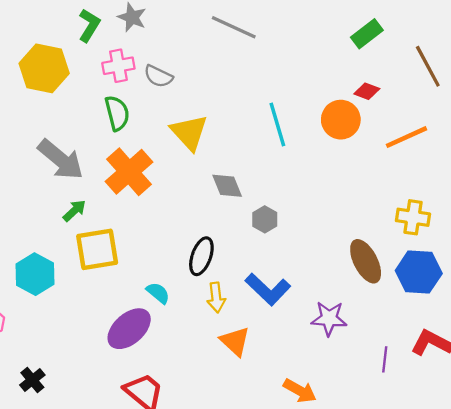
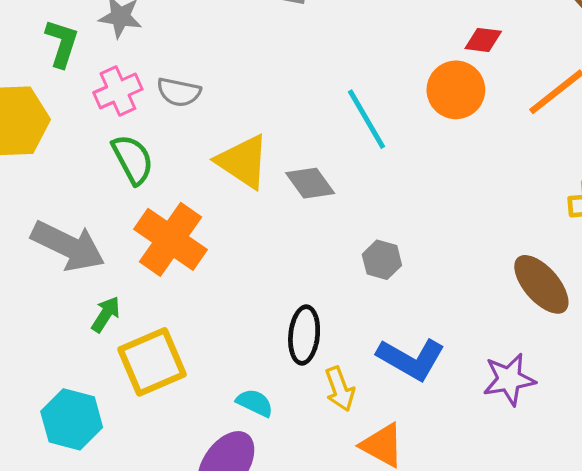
gray diamond: (227, 186) -> (310, 183), moved

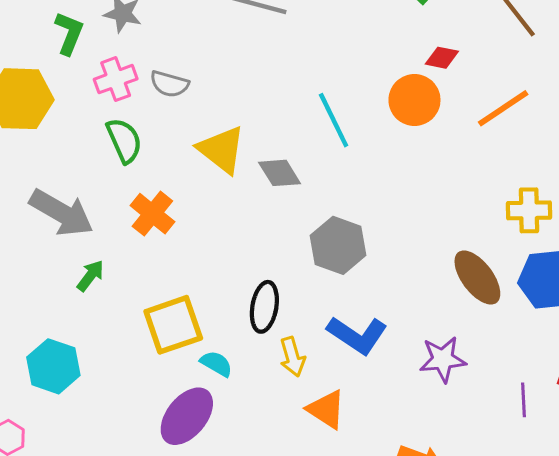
orange cross: (170, 239) -> (152, 214), size x0.7
gray hexagon: (382, 260) -> (338, 245), size x1.6
yellow square: (152, 362) -> (173, 325), moved

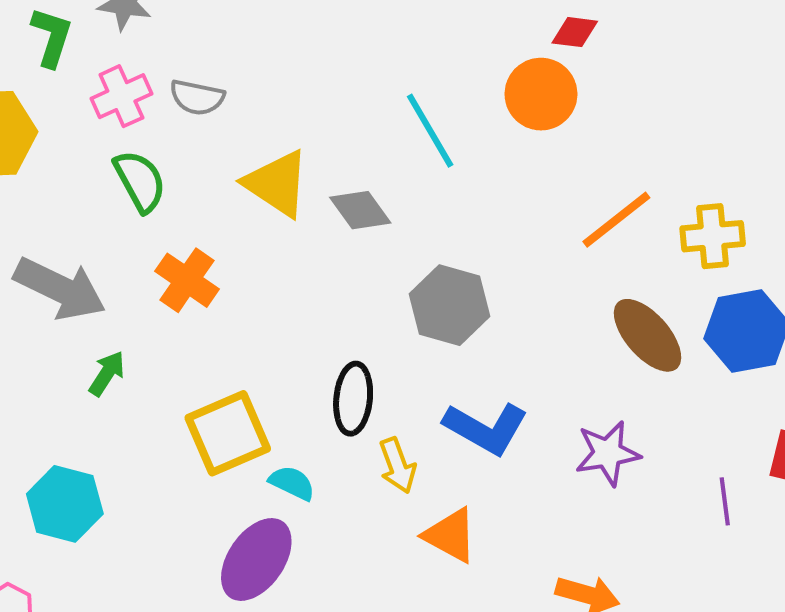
orange line: (503, 108) -> (616, 220), moved

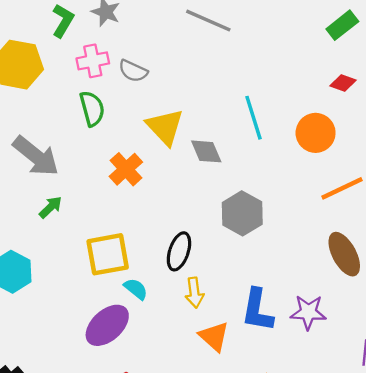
orange circle: (541, 94) -> (316, 133), moved
orange cross: (187, 280) -> (126, 169), moved
blue L-shape: (486, 428) -> (257, 310), moved, turned 57

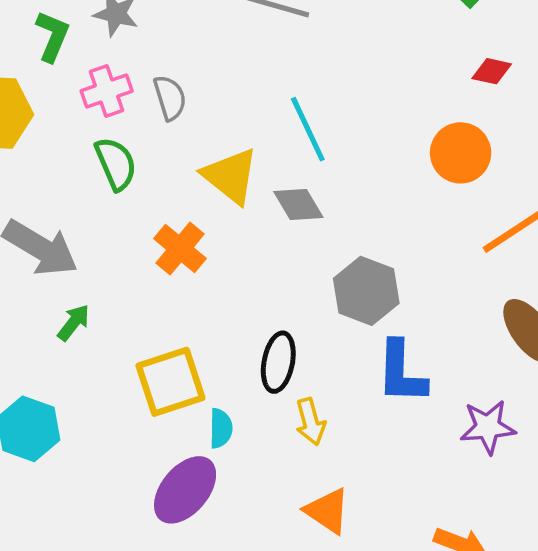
gray semicircle: (133, 71) -> (170, 98), turned -124
cyan line: (254, 118) -> (308, 129), moved
cyan semicircle: (136, 289) -> (221, 428), turned 60
blue L-shape: (257, 310) -> (401, 372), moved
orange triangle: (214, 337) -> (327, 511), moved

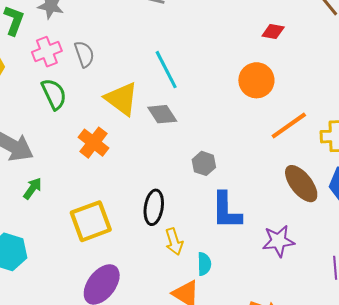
gray hexagon: (366, 291) -> (204, 163), size x0.6
cyan semicircle: (221, 428) -> (204, 264), moved

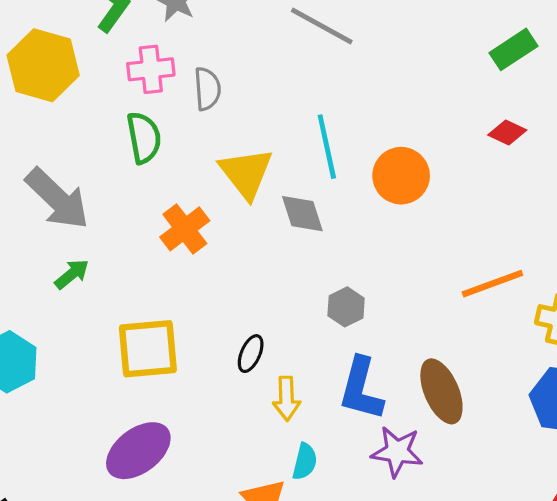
orange circle: (256, 80) -> (401, 176), moved
brown ellipse: (301, 184) -> (441, 391), moved
black ellipse: (154, 207) -> (251, 354), size x0.7
purple star: (278, 241) -> (397, 452), moved
yellow arrow: (174, 242) -> (287, 399), moved

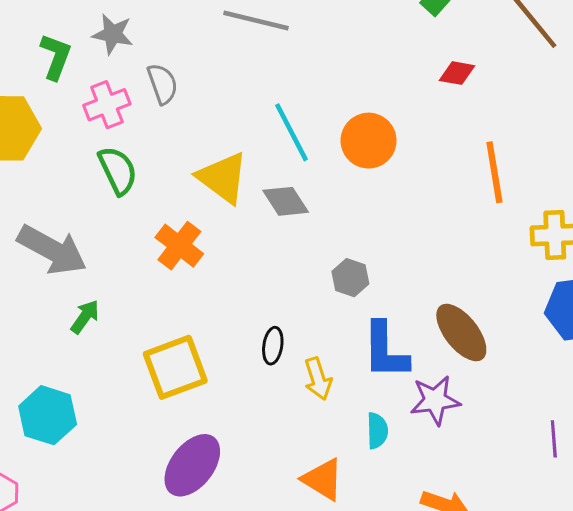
gray semicircle: (207, 89) -> (162, 84), moved
orange line: (492, 284) -> (494, 172), moved, turned -64
cyan semicircle: (305, 462) -> (377, 431), moved

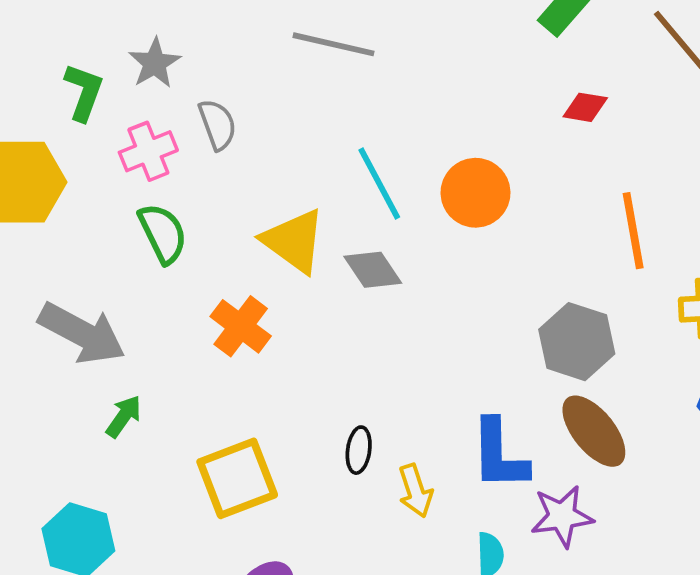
gray star: (113, 34) -> (155, 63), turned 30
gray hexagon: (350, 278) -> (577, 342), moved, size x1.6

